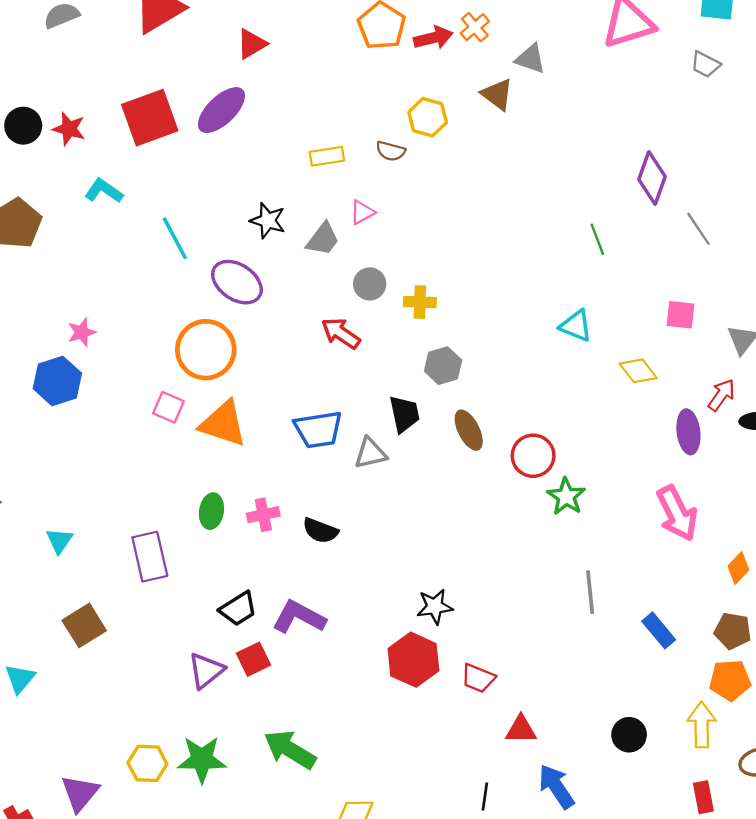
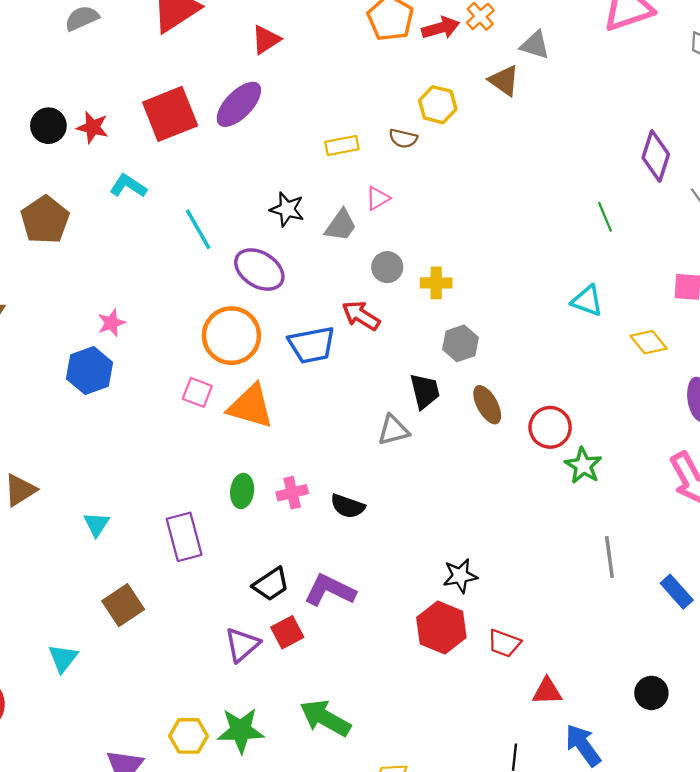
blue trapezoid: (318, 429) -> (312, 345), moved

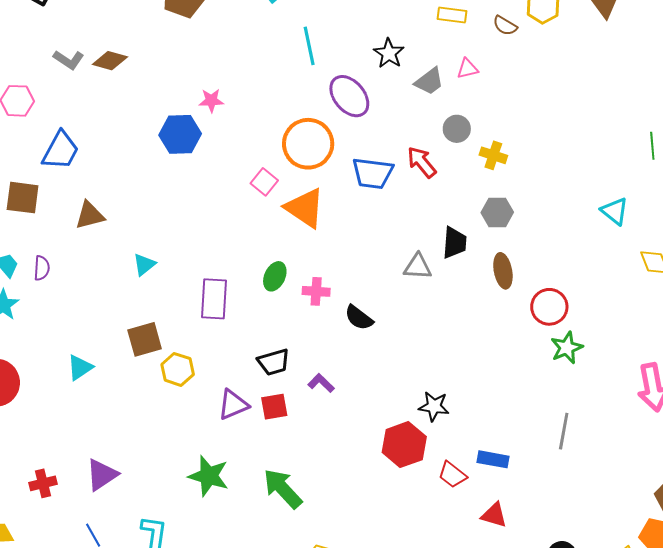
purple L-shape: (330, 590) -> (321, 383), size x0.6
blue rectangle: (677, 592) -> (493, 459), moved, turned -56
red triangle: (547, 691) -> (494, 515), moved
yellow hexagon: (189, 736) -> (178, 369), moved

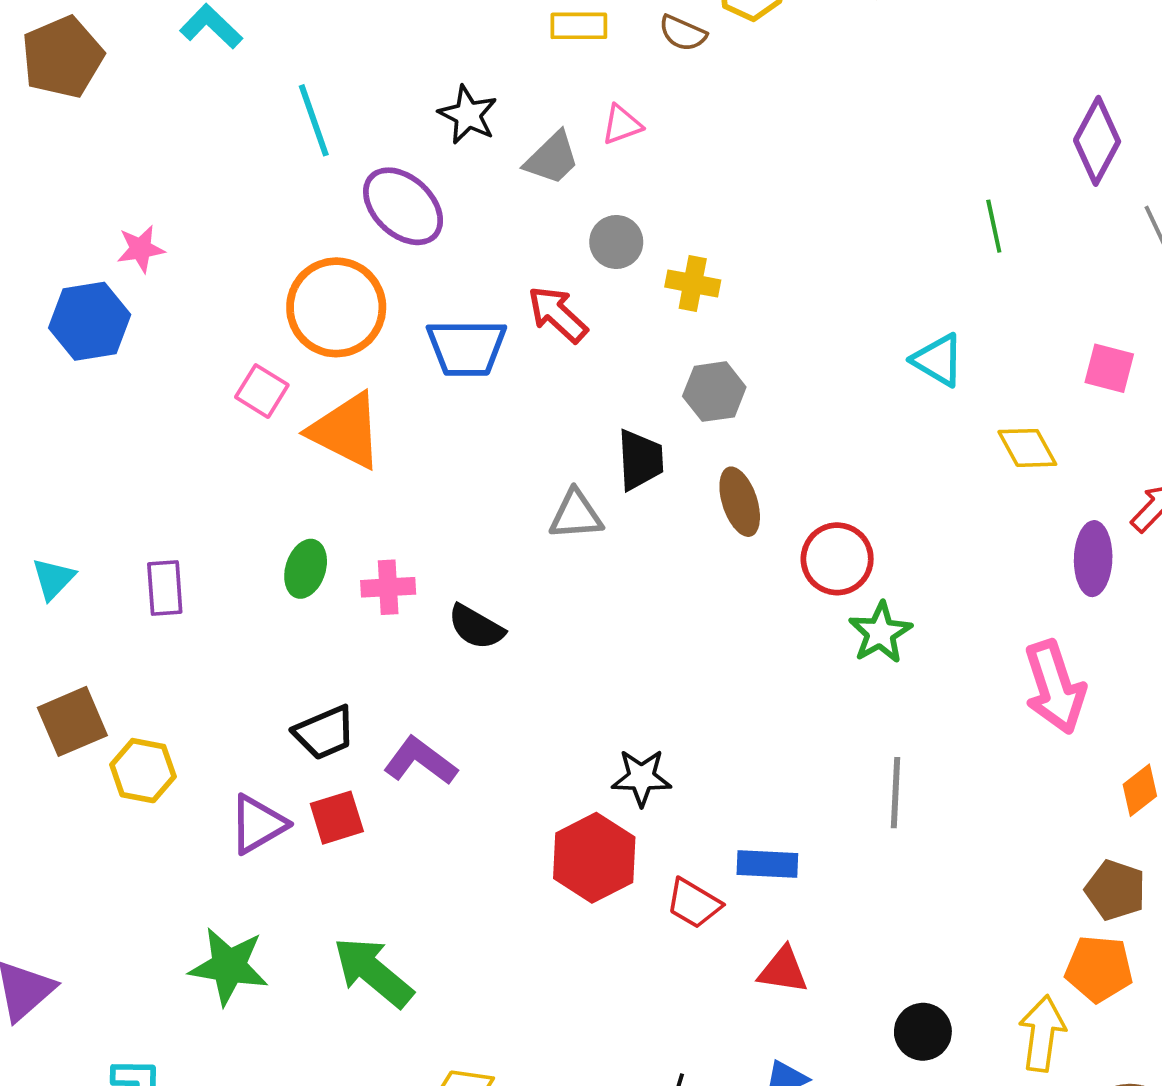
purple rectangle: (214, 299) -> (165, 588), moved, size x0.7
purple L-shape: (321, 383) -> (420, 761), size x1.4

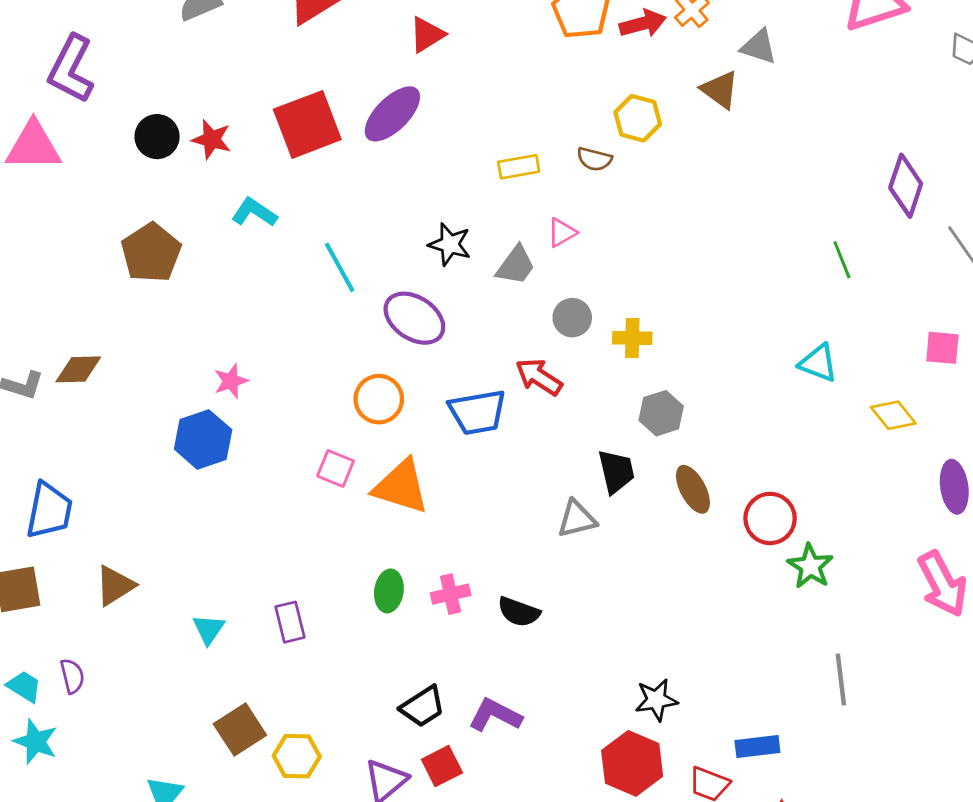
orange circle: (336, 307) -> (379, 399), size x0.7

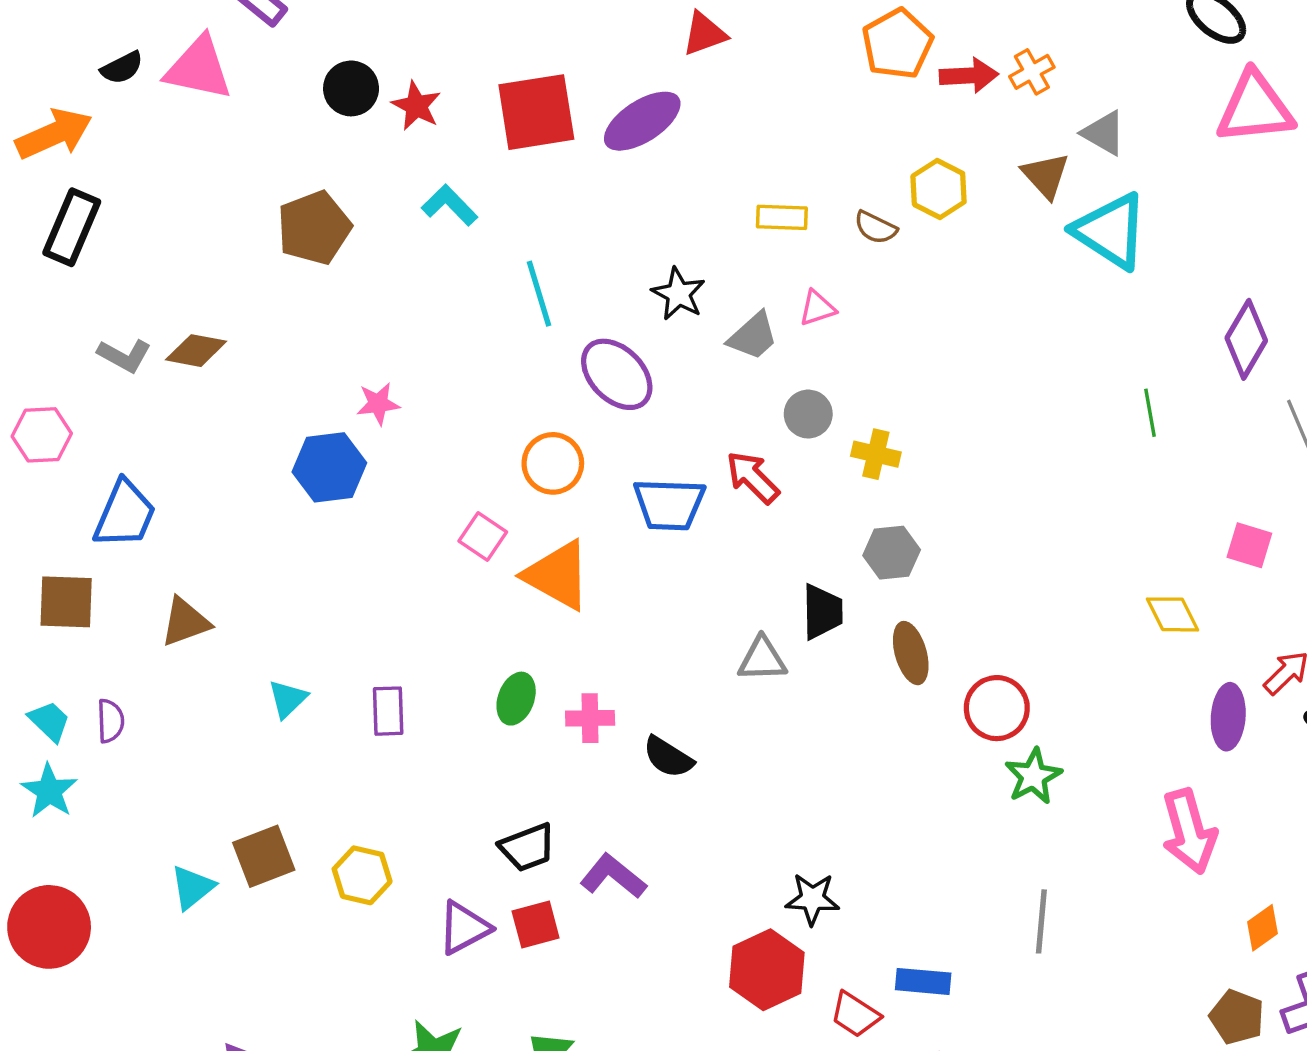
cyan triangle: (818, 363) -> (1111, 231), moved, size x1.6
brown square: (240, 729) -> (264, 856), moved

